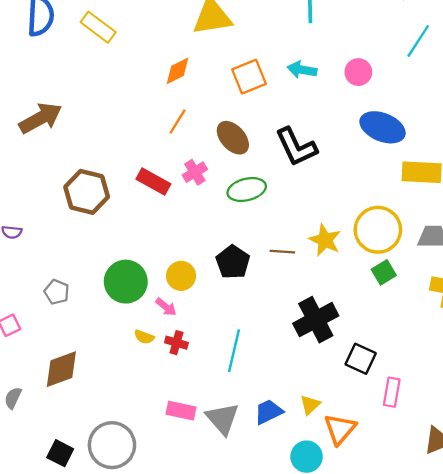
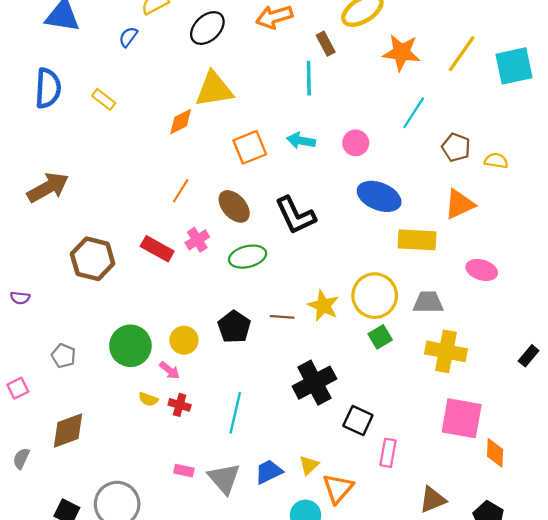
yellow rectangle: (98, 27) -> (104, 99), size x0.7
orange diamond: (178, 71) -> (181, 122), moved
pink rectangle: (181, 411) -> (184, 471), size x0.7

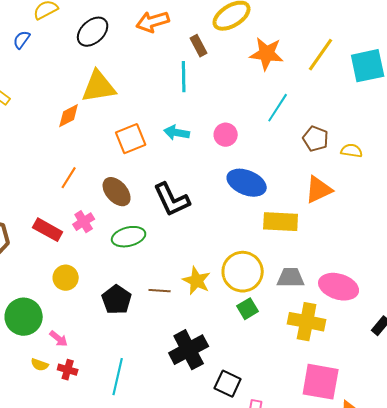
pink ellipse: (482, 270) -> (339, 287), moved, size x1.4
yellow circle: (184, 340) -> (66, 278), moved

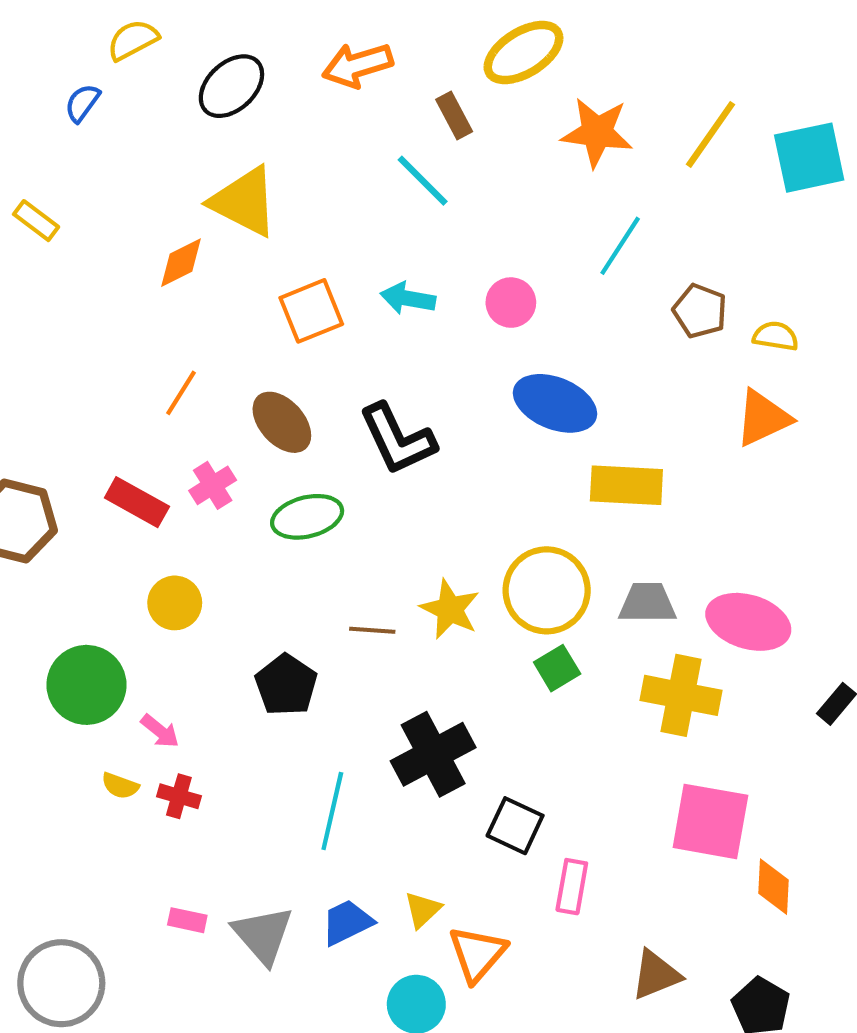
cyan line: (184, 77) -> (423, 181), turned -44
yellow triangle: (99, 87) -> (244, 202), turned 36
orange triangle: (319, 190) -> (763, 418), moved
black pentagon: (117, 300) -> (286, 685), moved
cyan line: (118, 377) -> (332, 811), moved

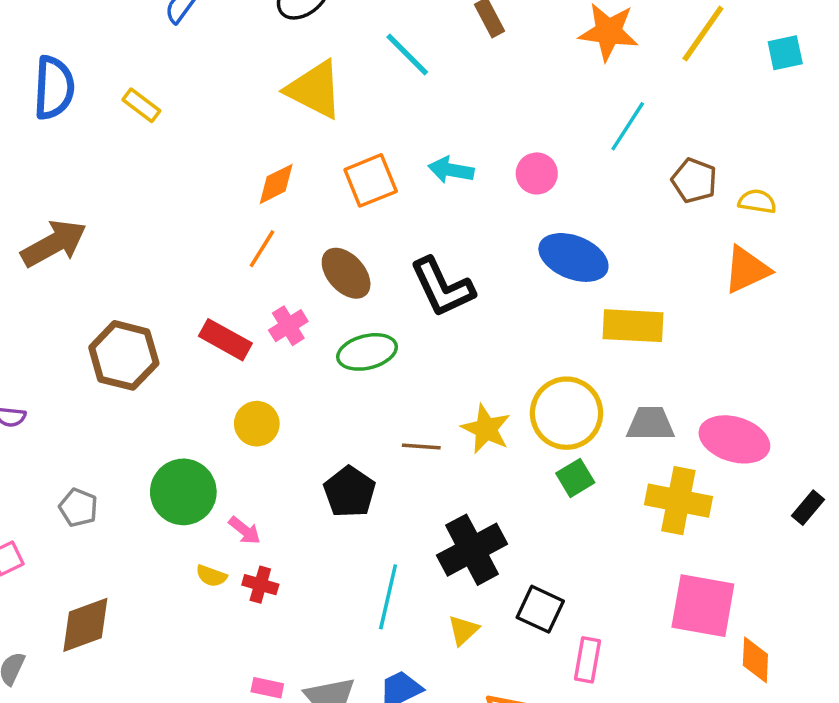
cyan square: (809, 158) -> (785, 53), size x0.6
cyan line: (423, 181) -> (407, 55), moved
orange diamond: (181, 263) -> (276, 184), moved
yellow triangle: (423, 910) -> (463, 630), moved

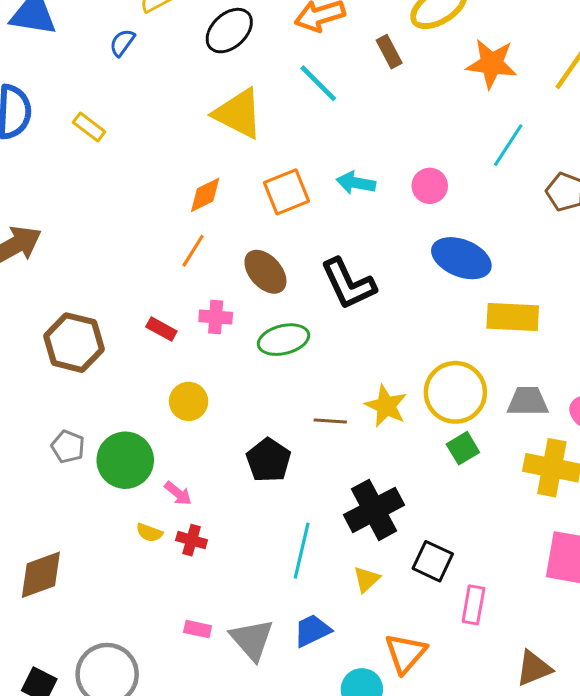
pink cross: (288, 326) -> (216, 317), turned 36
red rectangle: (225, 340) -> (161, 329), size x0.7
gray pentagon: (78, 508) -> (68, 447), moved

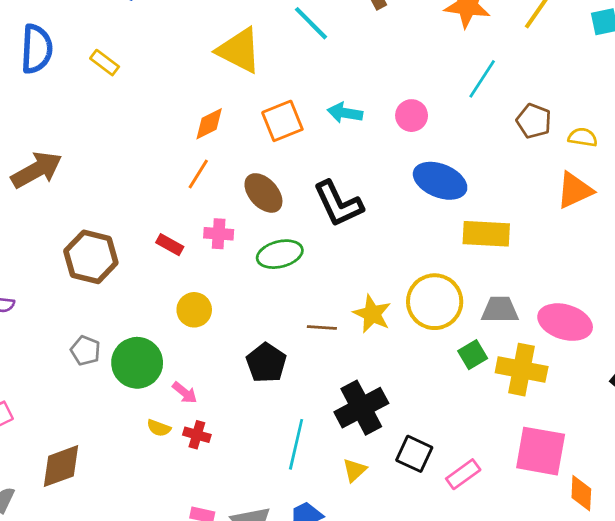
green square: (463, 448) -> (473, 355), moved
pink rectangle: (473, 605) -> (463, 474), moved, turned 44

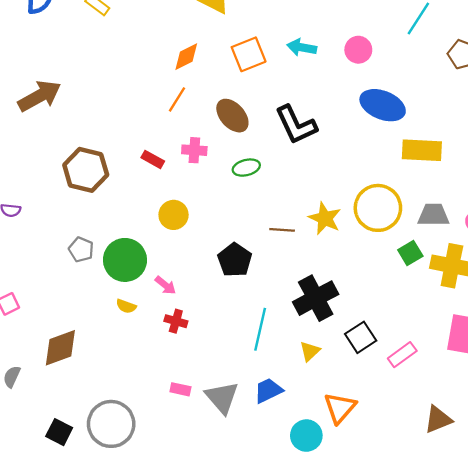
green ellipse: (280, 254) -> (246, 168), size x0.7
yellow semicircle: (159, 428) -> (126, 306), moved
black square: (414, 454) -> (361, 337), turned 32

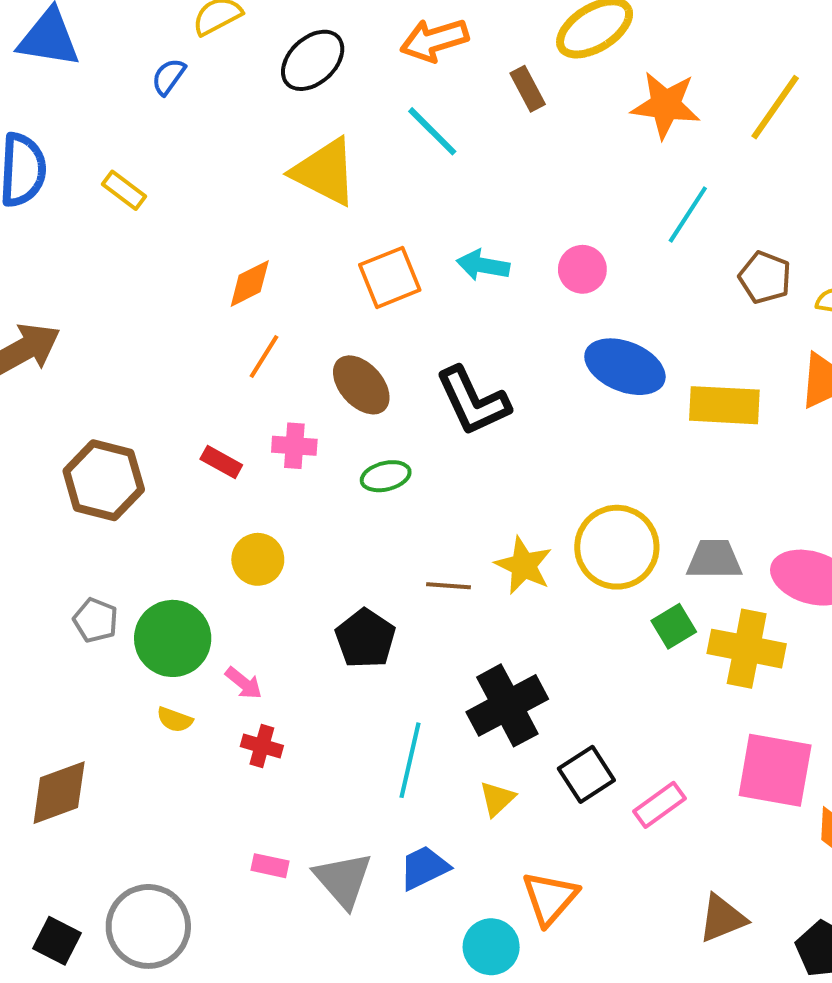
orange diamond: (186, 57) -> (250, 283), moved
yellow rectangle: (422, 150) -> (724, 405), moved

